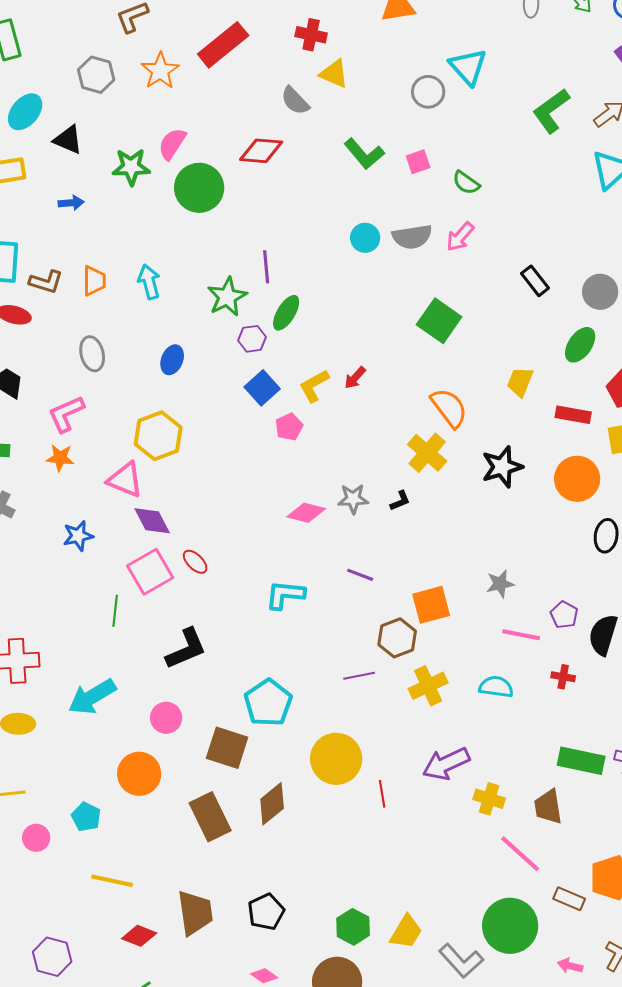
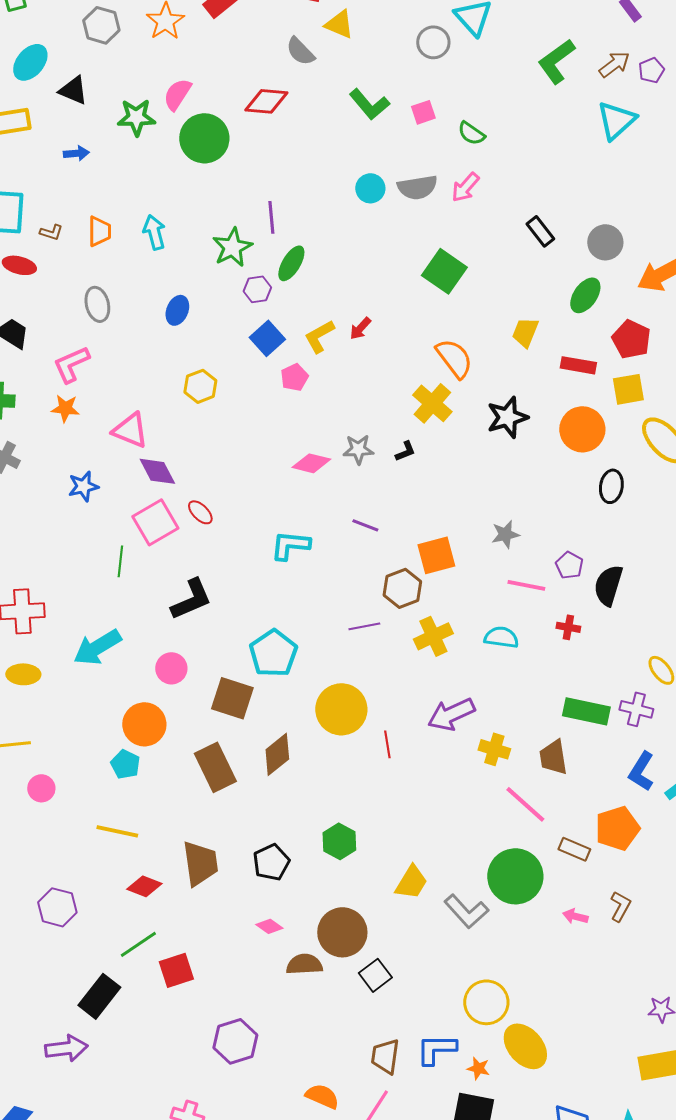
brown L-shape: (46, 282) -> (51, 232), size x0.7
yellow hexagon: (158, 436) -> (200, 386), moved, size x0.7
cyan pentagon: (86, 817) -> (125, 764), moved
green hexagon: (353, 927) -> (339, 841), moved

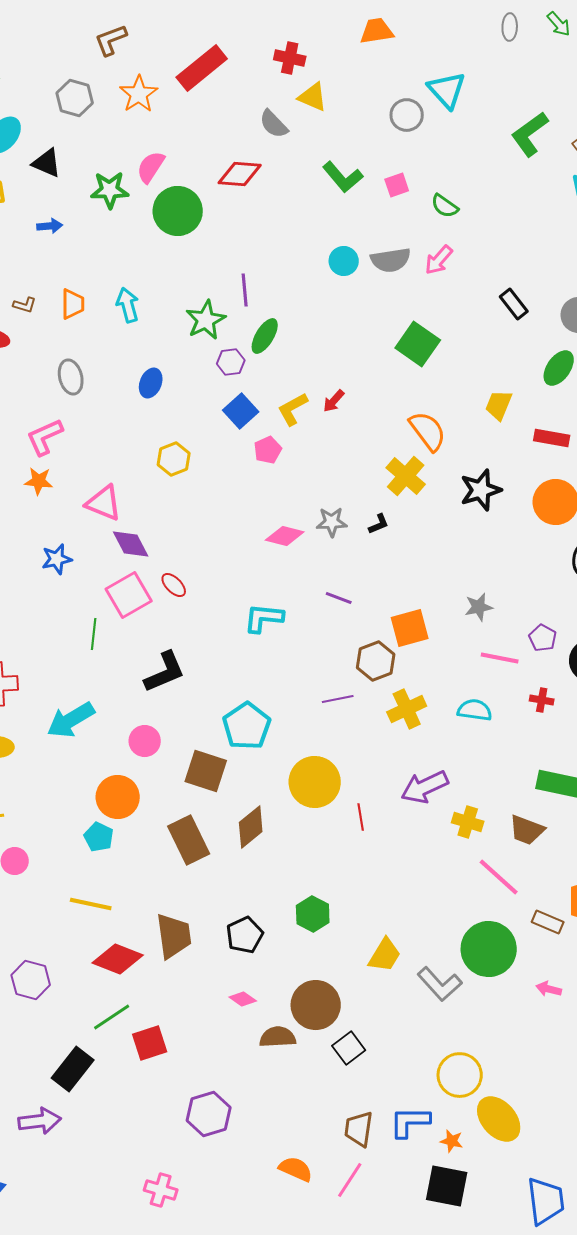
brown trapezoid: (553, 757) -> (527, 830), turned -60
red diamond: (144, 886) -> (118, 959), size x1.4

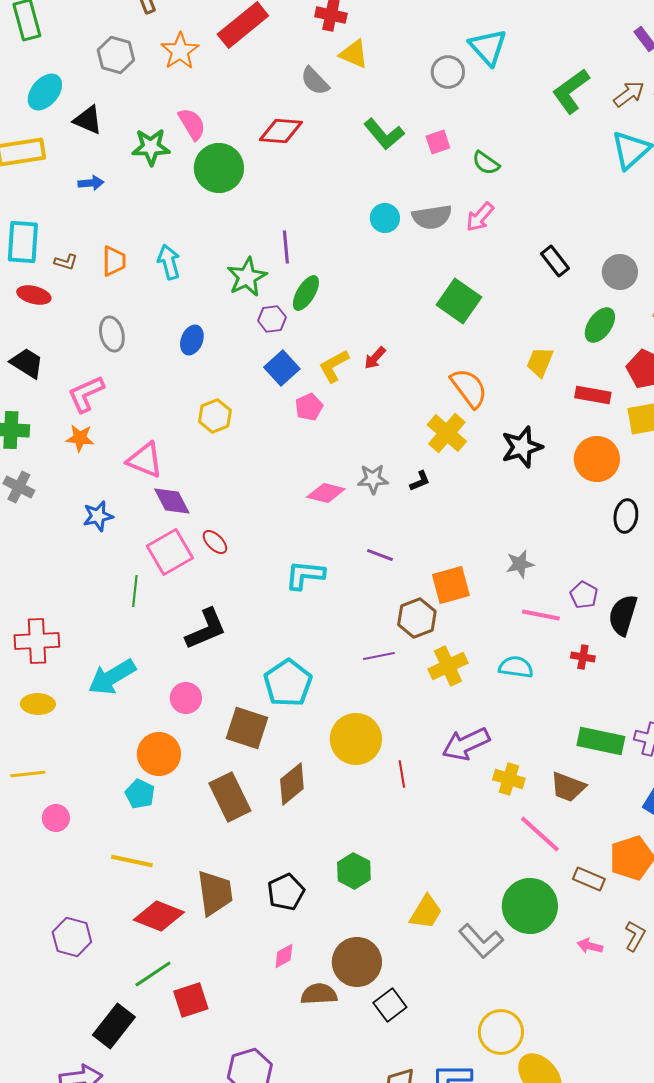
pink semicircle: (151, 167) -> (192, 124), turned 116
pink diamond: (243, 999) -> (284, 956), turned -64

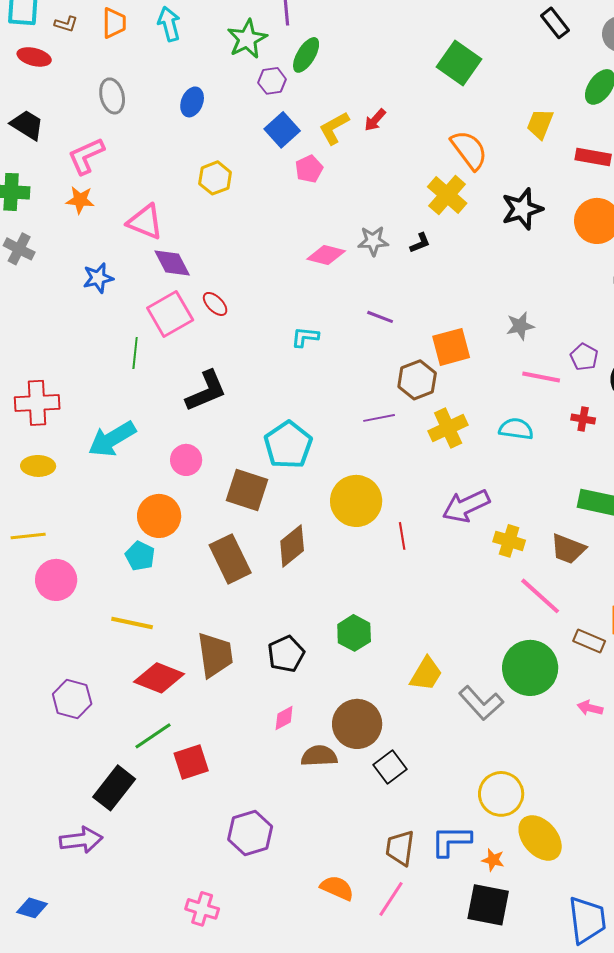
cyan L-shape: (305, 575) -> (305, 337), size x0.7
pink circle: (56, 818) -> (56, 580), size x1.5

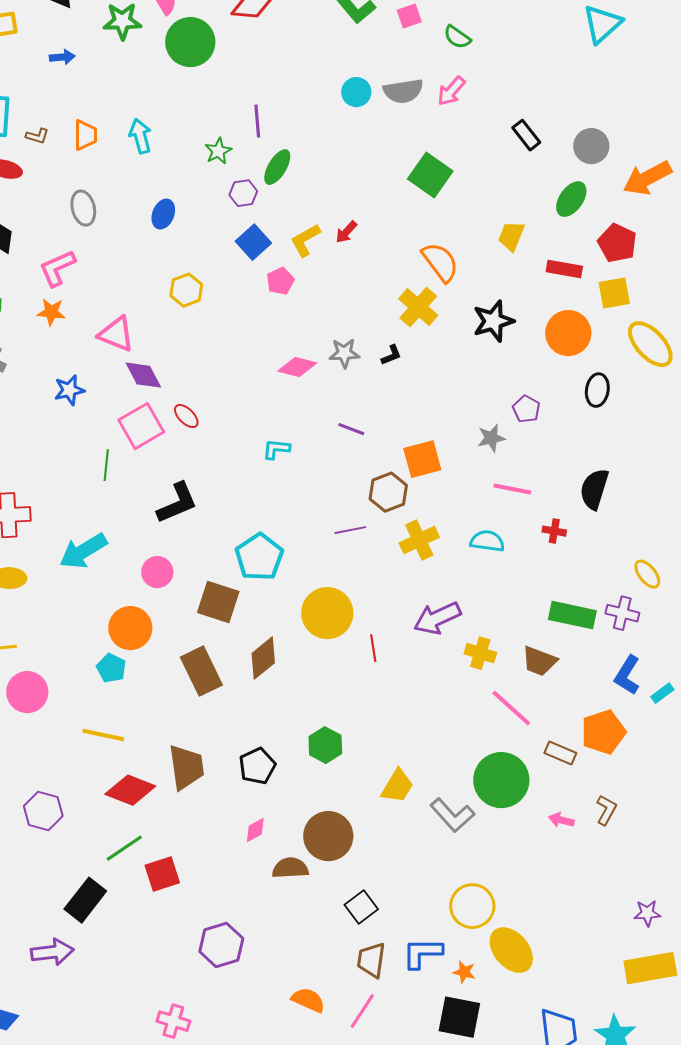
green star: (247, 39) -> (218, 151), size x0.7
purple pentagon: (584, 357) -> (526, 409), moved
black square: (390, 767) -> (361, 907), moved

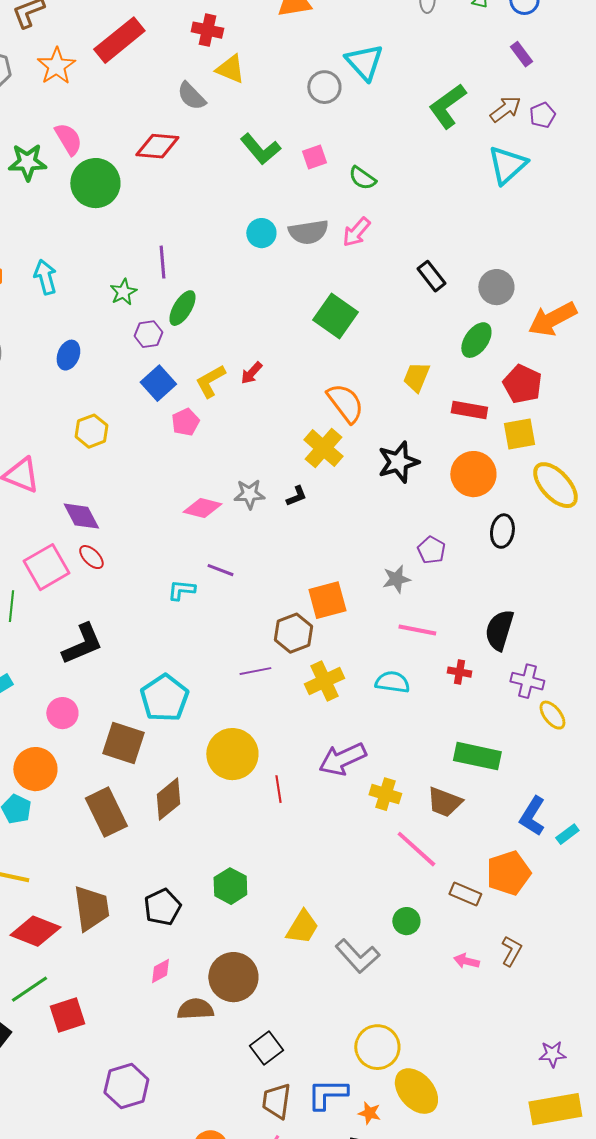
purple diamond: (143, 375) -> (81, 516), moved
purple line: (351, 429) -> (220, 570), moved
purple cross: (622, 613) -> (527, 681), moved
green circle: (501, 780) -> (406, 921), size x0.5

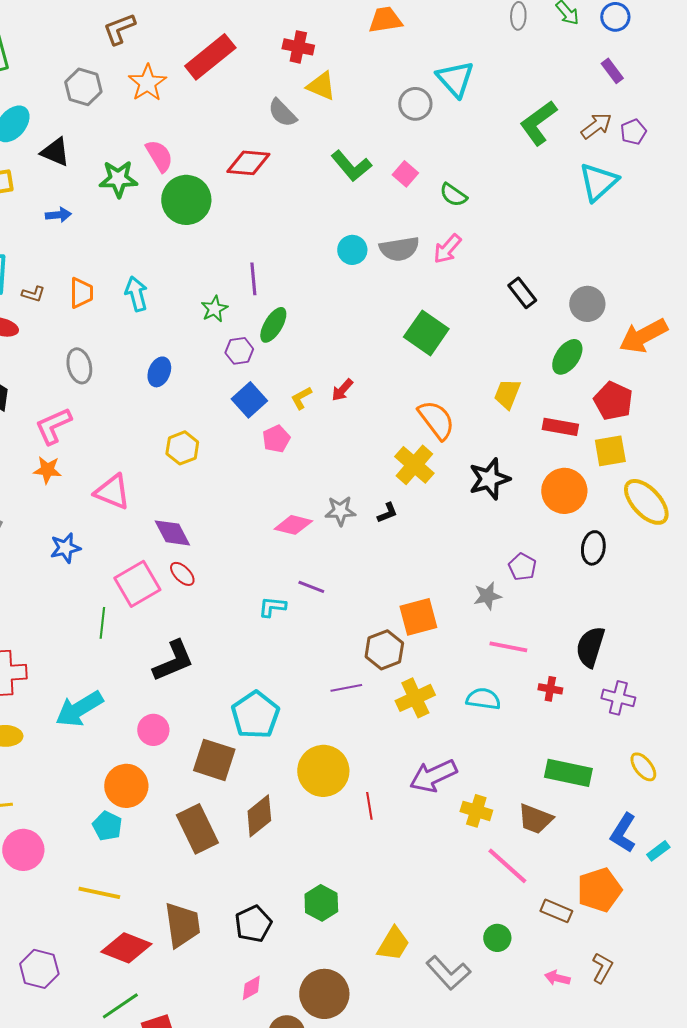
pink square: (314, 157) -> (405, 174), turned -30
yellow L-shape: (210, 381) -> (301, 398), size x0.7
yellow ellipse: (552, 715) -> (643, 767), moved

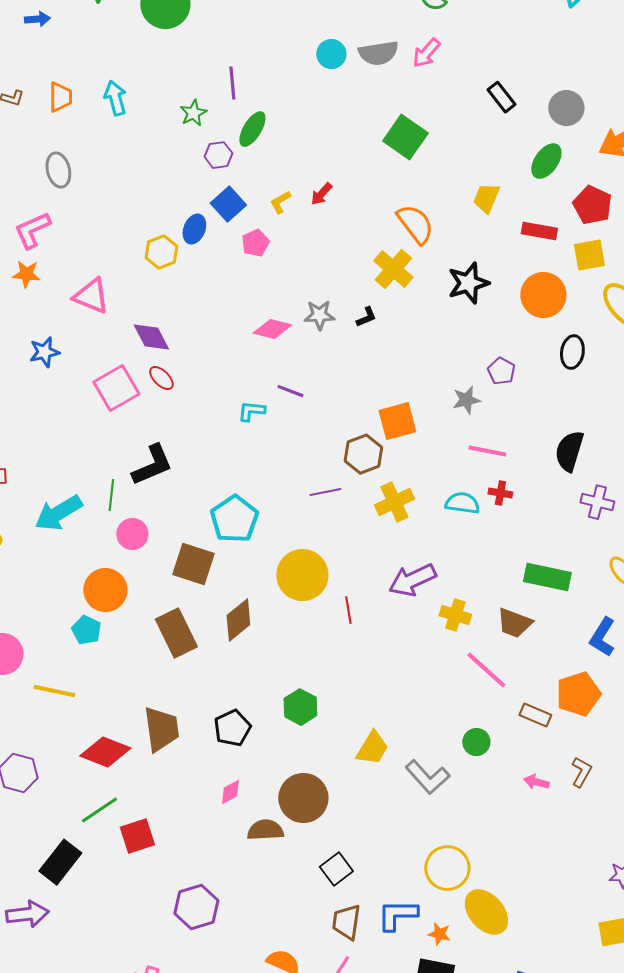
blue ellipse: (159, 372) -> (194, 229), moved
green line: (102, 623) -> (111, 495), moved
red cross: (550, 689) -> (500, 493), moved
yellow line: (99, 893) -> (54, 691), moved

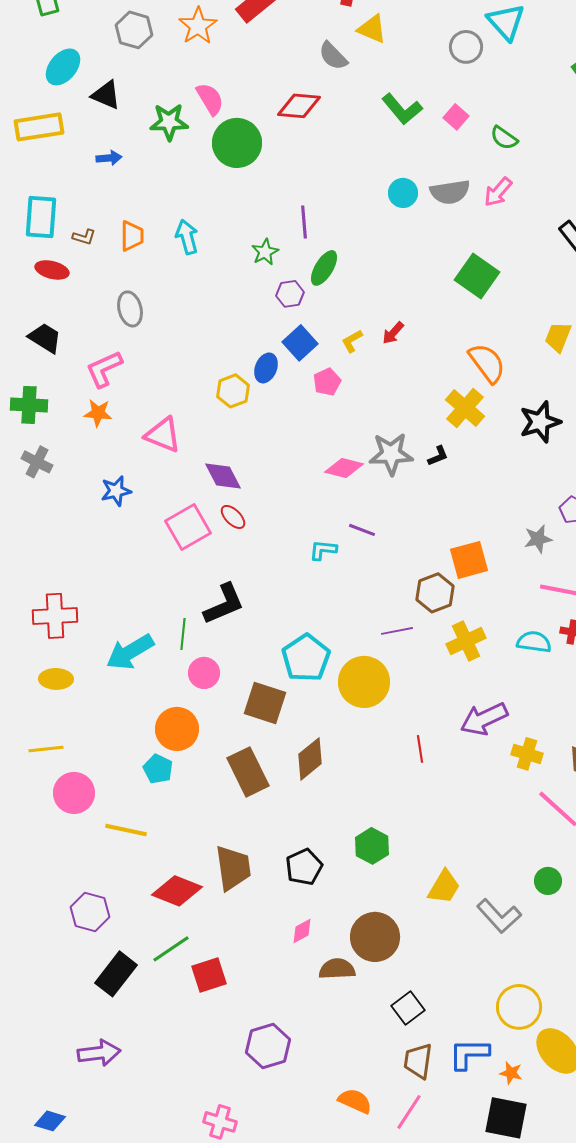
gray star: (319, 315) -> (391, 454), size x1.4
yellow circle: (302, 575) -> (364, 682), moved
black rectangle: (60, 862) -> (116, 974), moved

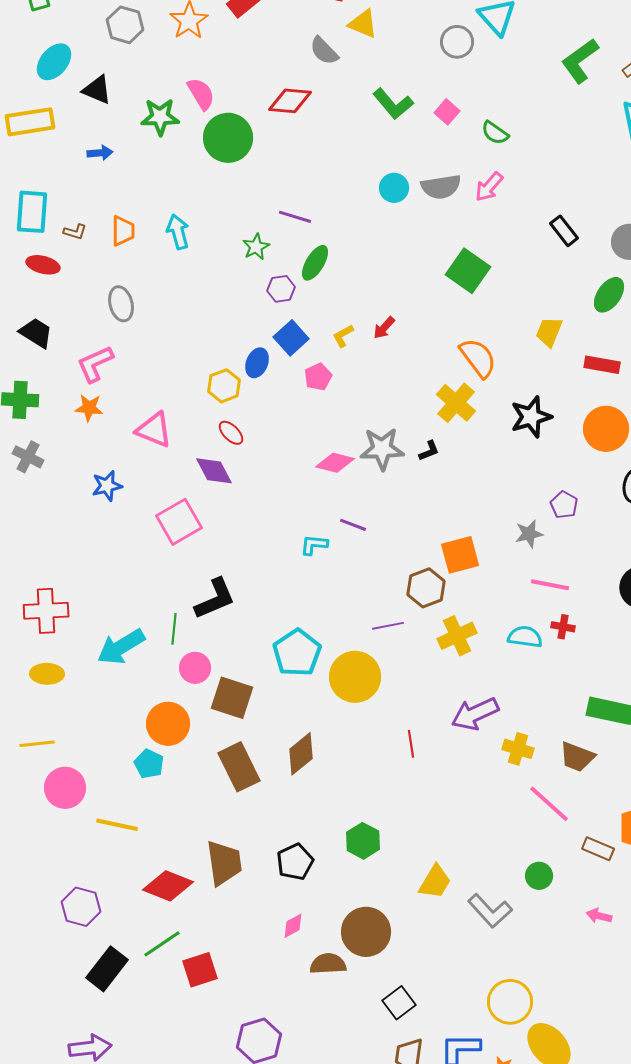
purple line: (304, 222) -> (295, 217), turned -68
red ellipse: (233, 517) -> (231, 433), moved
brown square: (265, 703) -> (232, 698), moved

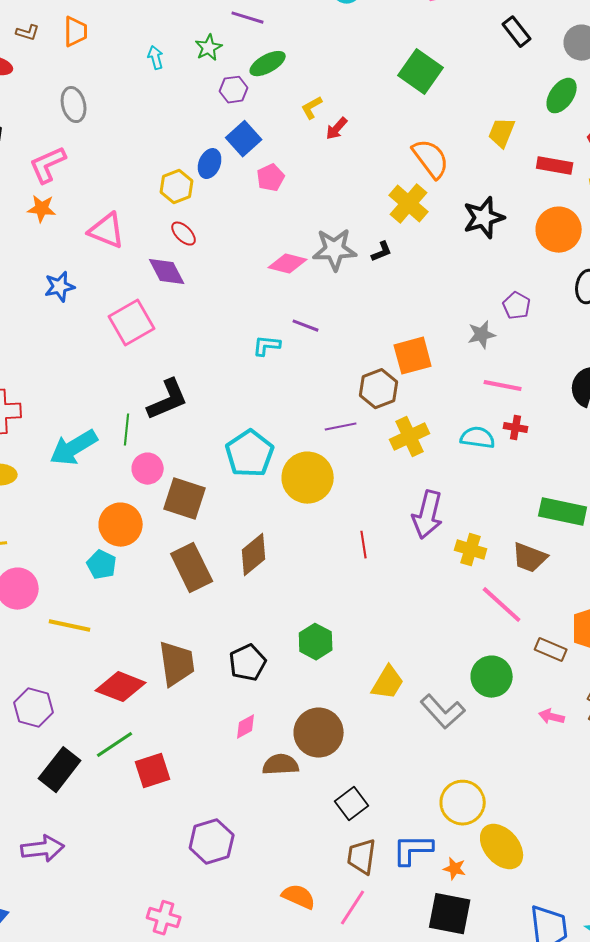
cyan arrow: (178, 232) -> (156, 58), moved, size x0.7
green ellipse: (315, 263) -> (268, 64), turned 30
yellow L-shape: (343, 336) -> (312, 108), moved
purple arrow: (475, 714) -> (428, 515), turned -51
green circle: (539, 876) -> (492, 677), size x1.5

